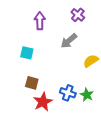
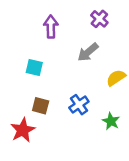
blue cross: (68, 93) -> (79, 105), moved, turned 35
red star: (43, 102) -> (23, 130), moved

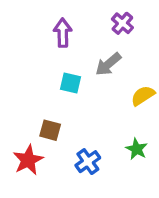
cyan square: (34, 67) -> (71, 83), moved
blue cross: (79, 105) -> (88, 162), moved

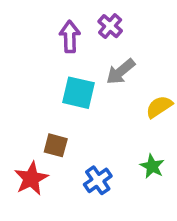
purple cross: (122, 23) -> (110, 26), moved
cyan square: (71, 83) -> (79, 93), size x1.4

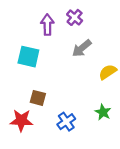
cyan square: (79, 93) -> (28, 57), moved
red star: (31, 179) -> (21, 120), turned 30

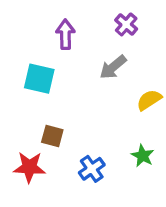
purple cross: (75, 17) -> (126, 24), moved

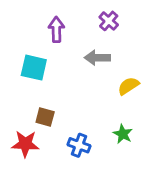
gray arrow: (113, 67) -> (97, 58), turned 40
blue cross: (92, 169) -> (79, 145), turned -35

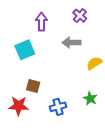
cyan square: (34, 68) -> (25, 50), turned -36
blue cross: (79, 145) -> (58, 107), turned -35

